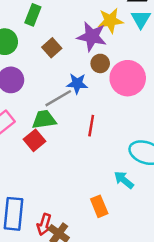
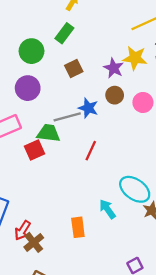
purple star: (92, 36) -> (114, 68), size x0.7
pink circle: (128, 78) -> (143, 102), moved, size x0.6

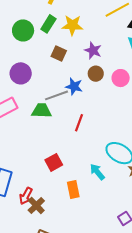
green circle: (31, 51) -> (23, 30), moved
yellow star: (135, 58) -> (72, 25), moved
brown square: (74, 69) -> (59, 54), turned -35
red square: (35, 150) -> (54, 162), moved

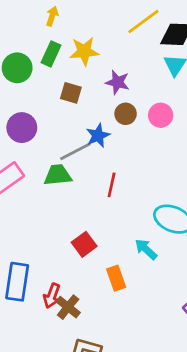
blue star: (74, 86) -> (98, 136), turned -30

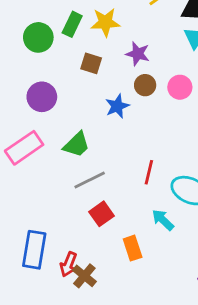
gray line: (75, 151) -> (90, 180), moved
green trapezoid: (58, 175) -> (77, 145), turned 140
red line: (112, 185) -> (149, 172), moved

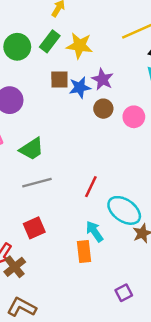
brown square: (91, 63) -> (59, 79), turned -30
blue star: (117, 106) -> (80, 87), moved
red square: (101, 214) -> (34, 228), moved
orange rectangle: (133, 248) -> (84, 251), moved

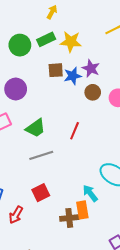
green rectangle: (50, 41) -> (46, 39), turned 30
red line: (91, 187) -> (75, 131), moved
brown cross: (15, 267) -> (69, 218), moved, turned 36

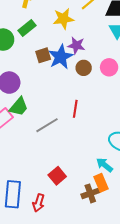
yellow star: (71, 42) -> (63, 19), moved
blue star: (73, 76) -> (61, 57), size x1.4
green trapezoid: (36, 128) -> (19, 107), moved
gray line: (41, 155) -> (47, 125), moved

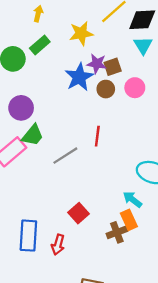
brown square: (43, 55) -> (113, 67), moved

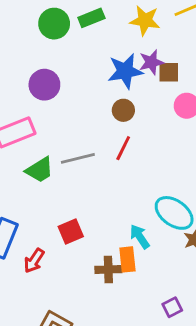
purple star: (97, 64) -> (151, 62), turned 30
brown circle: (106, 89) -> (123, 110), moved
green trapezoid: (33, 135) -> (40, 170), moved

